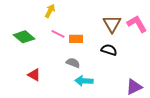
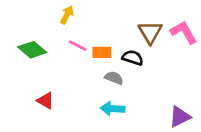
black semicircle: (109, 50) -> (133, 58), moved
gray semicircle: (73, 63) -> (114, 78), moved

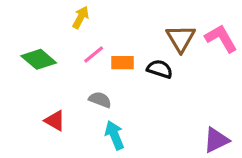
pink line: (78, 46) -> (94, 54), turned -66
gray semicircle: (114, 78) -> (100, 100), moved
cyan arrow: (113, 109) -> (115, 135), moved, turned 65

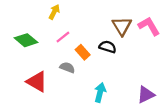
orange rectangle: (123, 63) -> (83, 52), moved, turned 48
red triangle: (55, 121) -> (37, 82), size x1.5
cyan arrow: (115, 135) -> (100, 93), moved, turned 36

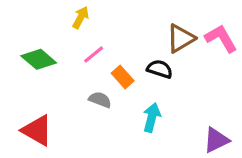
brown triangle: (122, 26) -> (181, 38), turned 30
red triangle: (37, 82) -> (37, 130), moved
cyan arrow: (100, 93) -> (152, 117), moved

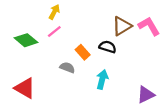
pink line: (94, 55) -> (54, 32), moved

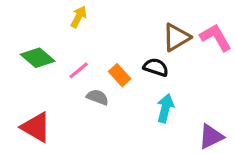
pink line: (54, 32) -> (79, 70), moved
cyan arrow: (102, 79) -> (165, 108), moved

